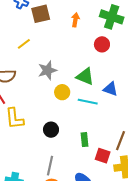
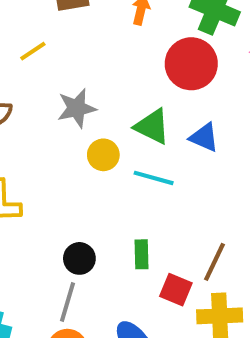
red circle: (102, 44) -> (191, 64), size x1.6
blue triangle: (110, 89) -> (204, 137), moved
black circle: (51, 130) -> (79, 258), moved

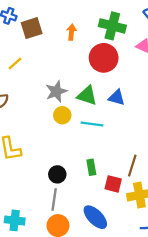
gray star: (77, 108) -> (56, 91), moved

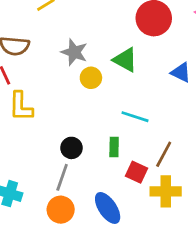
gray star: (56, 91) -> (74, 52), moved, turned 30
blue triangle: (117, 98) -> (181, 72), moved
cyan line: (92, 124) -> (135, 117), moved

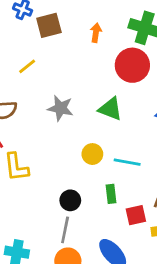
yellow circle: (91, 78) -> (92, 154), moved
red square: (137, 172) -> (136, 215), turned -30

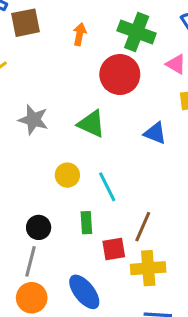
cyan line: (127, 162) -> (107, 187), turned 50

